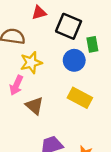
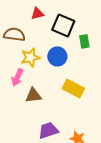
blue circle: (74, 60) -> (57, 56), moved
brown triangle: (34, 106) -> (33, 95), turned -48

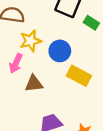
green rectangle: (84, 41) -> (91, 23), turned -48
blue circle: (57, 56) -> (60, 51), moved

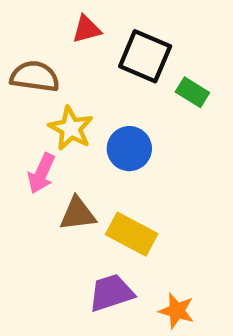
yellow star: (30, 41) -> (71, 128), turned -30
yellow rectangle: (79, 76) -> (132, 234), moved

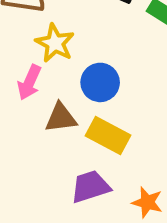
blue circle: (129, 149) -> (100, 82), moved

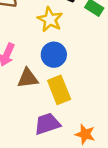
yellow star: (55, 43) -> (50, 19), moved
yellow rectangle: (108, 136) -> (59, 90), turned 40

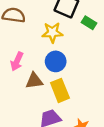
yellow star: (50, 19) -> (52, 32), turned -30

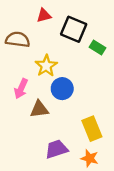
yellow star: (52, 32) -> (46, 66), moved, turned -30
yellow rectangle: (60, 90) -> (92, 129), moved

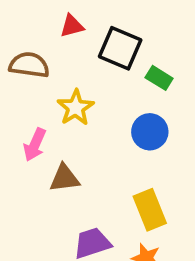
blue circle: (62, 89) -> (150, 132), moved

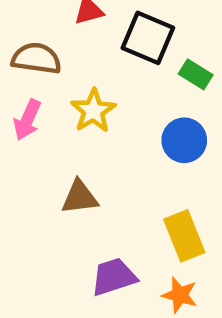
pink arrow: (35, 145) -> (27, 120), moved

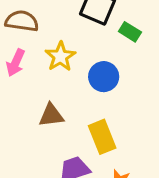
blue circle: (184, 140) -> (104, 77), moved
yellow rectangle: (184, 236) -> (102, 137), moved

